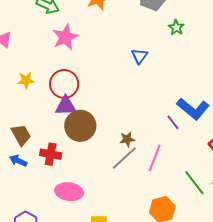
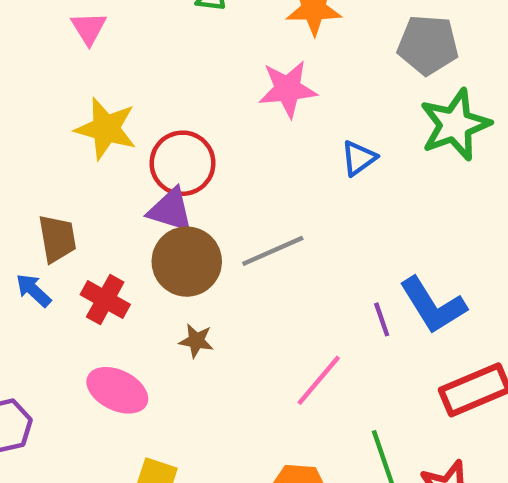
green star: (176, 27) -> (455, 125), size x2.0
pink star: (65, 37) -> (288, 89), moved
yellow star: (26, 80) -> (106, 129), size x1.6
brown star: (127, 139) -> (196, 341), moved
gray line: (124, 158) -> (273, 251), moved

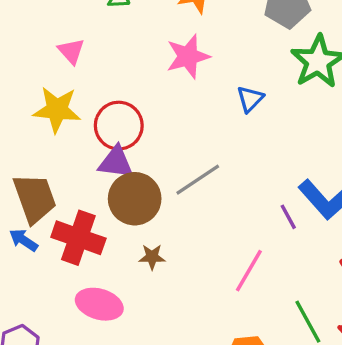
pink triangle: (89, 28) -> (71, 51), moved
brown trapezoid: (57, 239) -> (35, 198), size x1.4
red cross: (105, 300) -> (78, 238), size x1.4

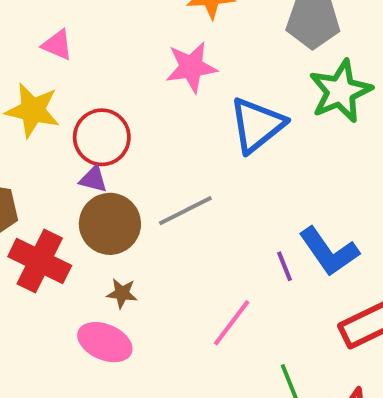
pink triangle: (71, 51) -> (57, 45), turned -32
blue triangle: (250, 99) -> (257, 125), size x1.8
purple triangle: (116, 162) -> (93, 179), size x0.7
pink ellipse: (99, 304) -> (105, 342), moved

